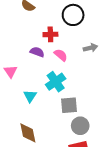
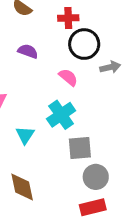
black circle: (73, 15) -> (84, 44), moved
red cross: (50, 34) -> (68, 18), moved
purple semicircle: (37, 52) -> (28, 51), moved

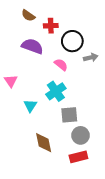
red cross: (68, 18) -> (51, 26), moved
purple semicircle: (28, 51) -> (32, 46), size x1.5
brown diamond: (22, 187) -> (44, 143), moved

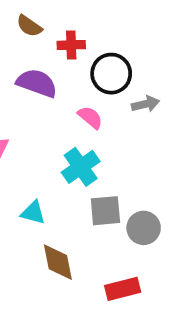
cyan triangle: (30, 106) -> (33, 213), moved, turned -48
gray circle: (81, 135) -> (144, 228), moved

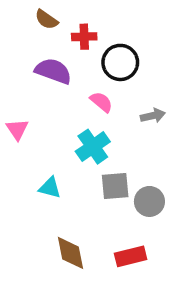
gray arrow: (145, 104) -> (153, 116), moved
brown diamond: (58, 262) -> (70, 253), moved

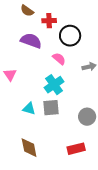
gray square: (115, 186) -> (51, 108), moved
brown diamond: (70, 253) -> (29, 148), moved

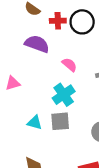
black circle: (70, 36) -> (82, 22), moved
pink triangle: (10, 75) -> (13, 83), turned 48

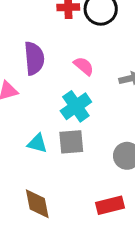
purple semicircle: (37, 44) -> (34, 58), moved, turned 65

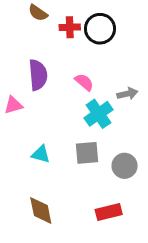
cyan cross: (76, 106) -> (99, 114), moved
gray square: (71, 142) -> (87, 153), moved

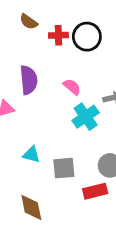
gray square: (87, 153) -> (64, 168), moved
red rectangle: (109, 212) -> (95, 191), moved

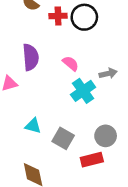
gray square: (64, 168) -> (63, 138), turned 35

